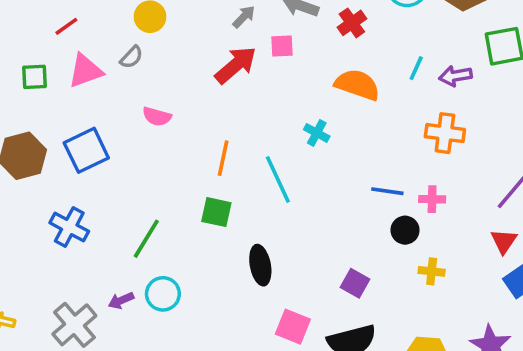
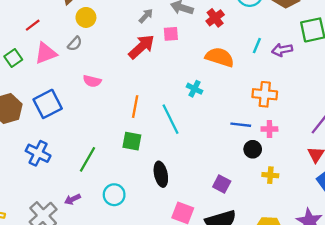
green square: (35, 77) -> (13, 58), turned -30
orange cross: (445, 133) -> (265, 94), moved
cyan circle: (163, 294) -> (114, 195), moved

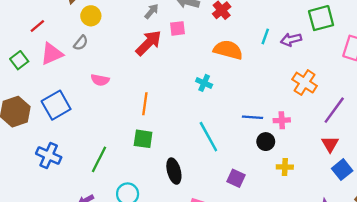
orange cross: (265, 94) -> (305, 83), moved, turned 30
cyan line: (171, 119) -> (208, 137), moved

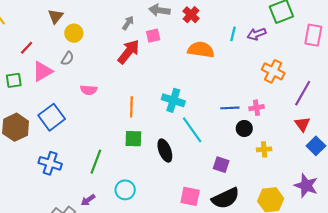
green square: (19, 60) -> (14, 80), turned 35
cyan cross: (204, 83) -> (173, 100), moved, size x1.5
black ellipse: (174, 171) -> (165, 151), moved

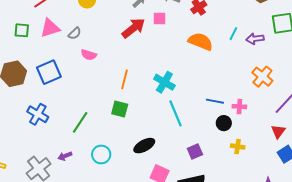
gray semicircle: (67, 59) -> (75, 33), moved
black ellipse: (165, 151) -> (144, 146), moved, turned 70
purple square: (221, 165) -> (195, 151), turned 35

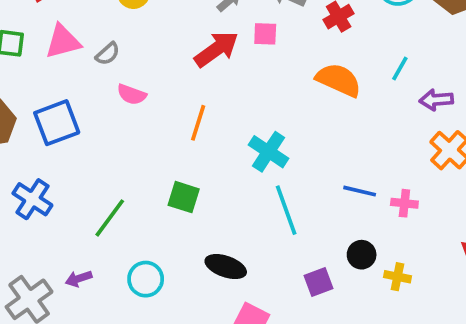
purple arrow: (255, 39) -> (436, 100), moved
orange line: (125, 79) -> (198, 123), moved
black circle: (224, 123) -> (362, 255), moved
black ellipse: (144, 146) -> (226, 267), turned 45

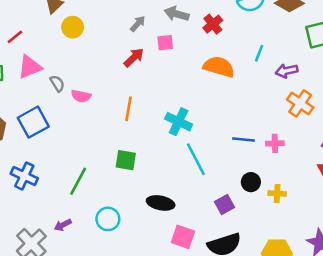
red arrow: (216, 49) -> (134, 58), size x0.7
gray semicircle: (108, 54) -> (57, 83), moved, turned -72

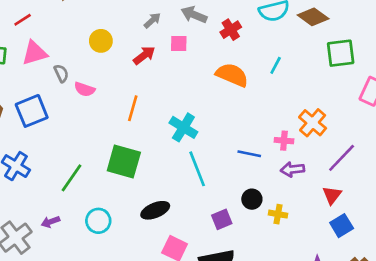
yellow circle: (73, 27) -> (101, 41), moved
purple arrow: (287, 71) -> (293, 169), moved
pink cross: (275, 143) -> (284, 141), moved
green square: (126, 160) -> (124, 162), size x1.5
black ellipse: (161, 203) -> (155, 210), turned -40

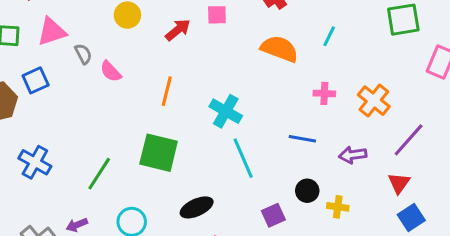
pink semicircle: (85, 89) -> (111, 71), turned 30
blue square: (32, 111) -> (36, 80), moved, size x0.7
pink cross: (284, 141) -> (324, 93), moved

